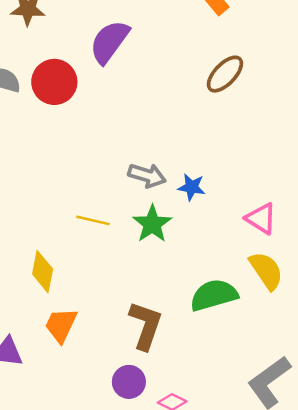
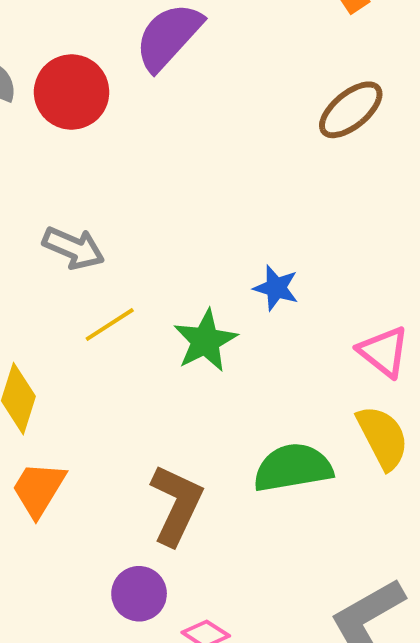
gray arrow: (147, 175) -> (74, 248), moved
yellow line: (93, 220) -> (110, 324), turned -52

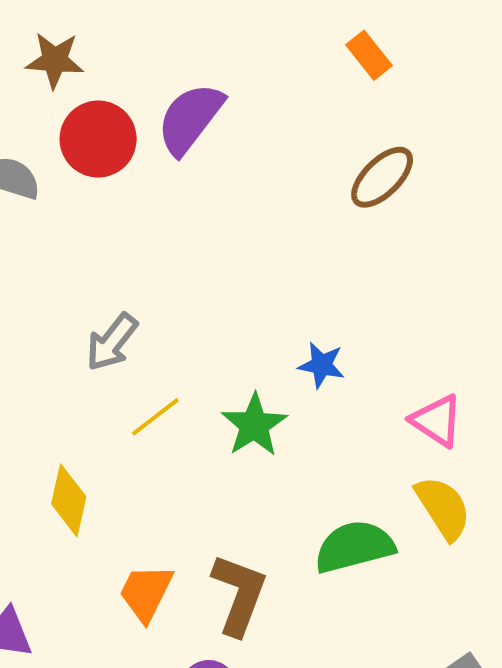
red circle: (72, 92) -> (98, 139), moved
gray arrow: (74, 248) -> (112, 342), turned 110
orange trapezoid: (39, 489) -> (146, 593), moved

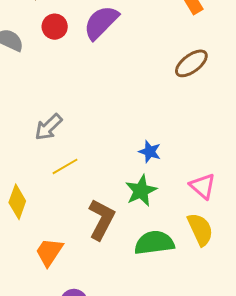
red circle: (98, 139) -> (55, 27), size x0.7
green star: (254, 425) -> (141, 191), moved
brown L-shape: (239, 595) -> (102, 219), moved

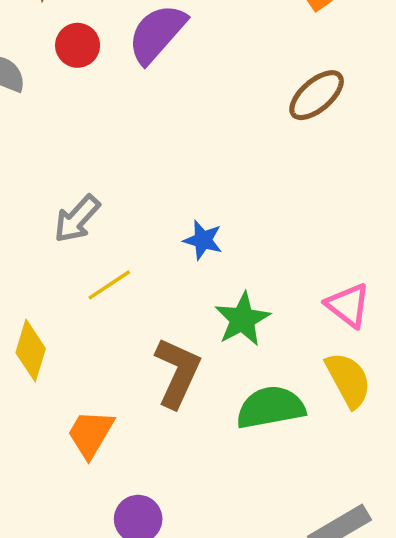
blue star: (150, 152) -> (203, 240), moved

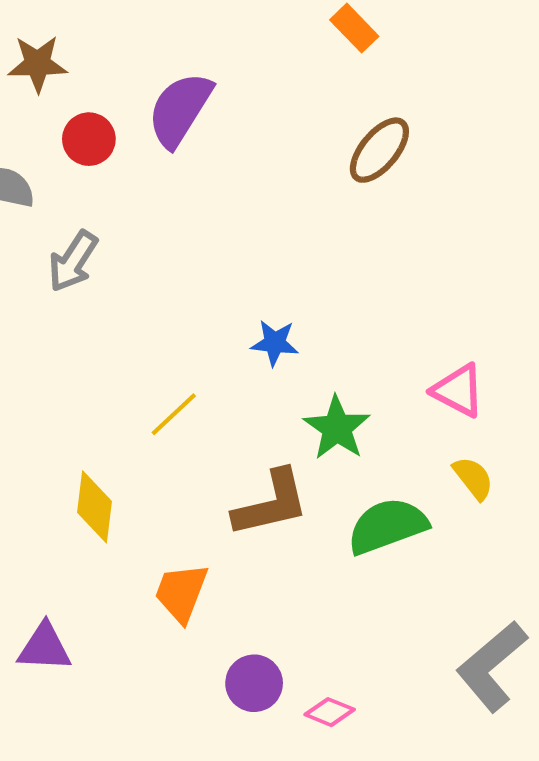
gray arrow: (77, 219) -> (73, 261), moved
brown L-shape: (177, 373) -> (271, 503), turned 62
yellow semicircle: (348, 380) -> (473, 478), size x0.7

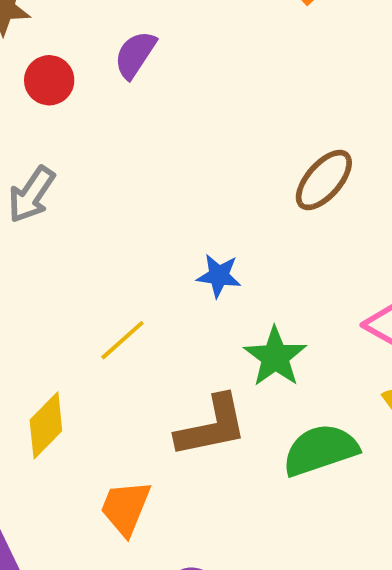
purple semicircle: (180, 110) -> (135, 55), size x0.7
brown ellipse: (379, 150) -> (324, 180), moved
yellow diamond: (94, 507) -> (46, 425), turned 36

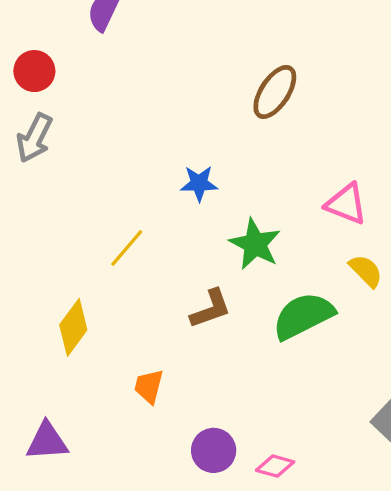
red circle: (49, 80) -> (34, 71), moved
brown L-shape: (212, 426) -> (211, 309), size x0.7
orange trapezoid: (125, 508) -> (149, 386), size x0.7

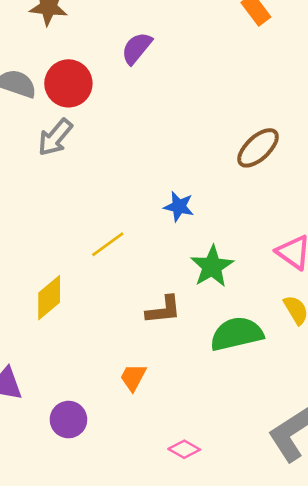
red circle: (34, 71) -> (68, 83), size x1.4
orange trapezoid: (149, 386) -> (133, 377), moved
purple circle: (214, 450) -> (68, 420), moved

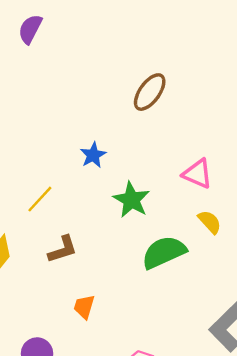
blue star: (179, 207) -> (93, 155), turned -30
brown L-shape: (163, 310) -> (63, 249), moved

